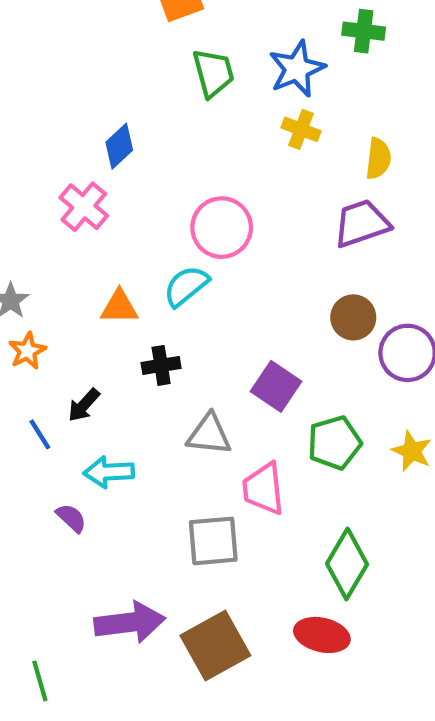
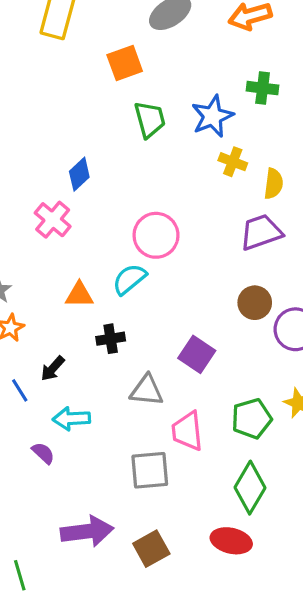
yellow cross: (301, 129) -> (233, 162), moved
green pentagon: (334, 443) -> (252, 419), moved
brown square: (215, 645) -> (151, 549), size x0.7

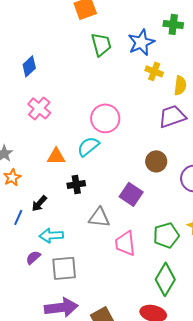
blue diamond: (79, 174) -> (29, 66), moved
brown circle: (255, 303) -> (156, 161), moved
blue line: (20, 390) -> (18, 217), turned 56
purple semicircle: (43, 453) -> (33, 257), turned -84
gray square: (150, 470) -> (64, 268), moved

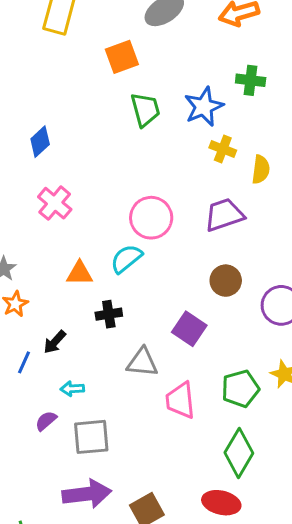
purple trapezoid: (172, 116) -> (224, 215), moved
cyan arrow: (51, 235) -> (72, 389), size x0.7

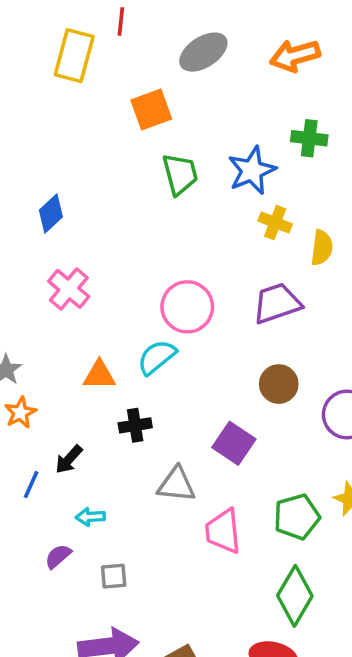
gray square: (91, 437) -> (114, 576), size x0.6

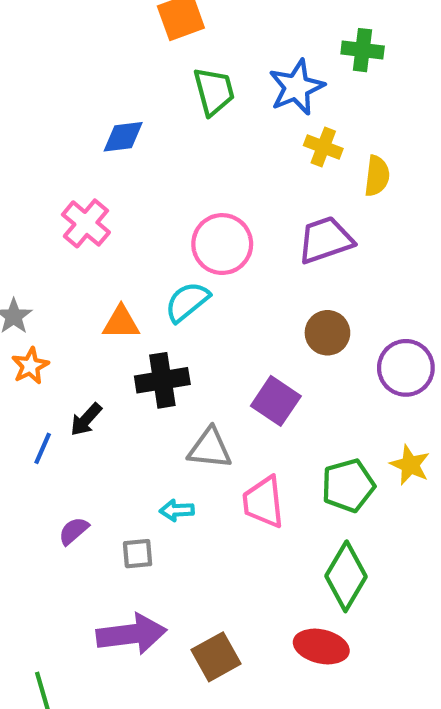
blue diamond: (51, 214) -> (123, 137), moved, turned 36
black cross: (135, 425) -> (162, 380), size x1.4
cyan arrow: (90, 517) -> (177, 510), moved

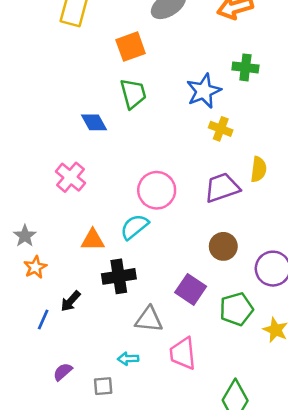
green trapezoid: (214, 91) -> (133, 94), moved
blue diamond: (123, 137) -> (94, 122), turned 68
yellow semicircle: (377, 176) -> (259, 169), moved
green pentagon: (348, 486) -> (236, 309), moved

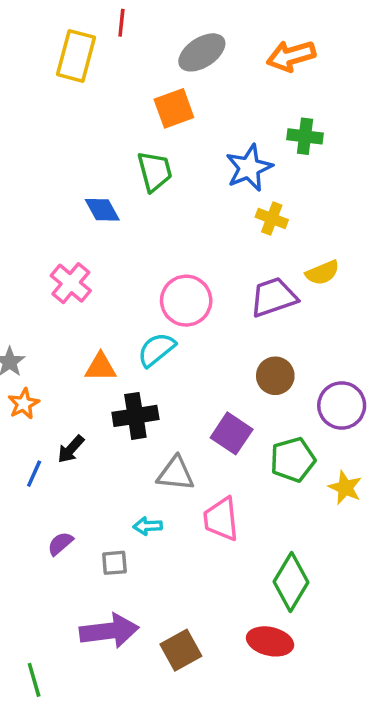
orange square: (131, 47) -> (174, 108), moved
yellow semicircle: (259, 169) -> (322, 273), turned 60

